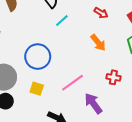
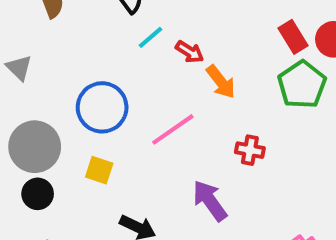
red arrow: (101, 13) -> (190, 52), moved
pink line: (73, 83) -> (173, 129), moved

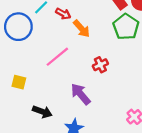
blue circle: (102, 107) -> (18, 27), moved
red cross: (250, 150) -> (100, 65), turned -32

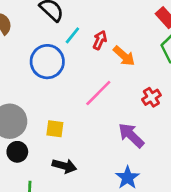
red arrow: (63, 14) -> (100, 40), turned -88
black arrow: (42, 112) -> (64, 166), moved

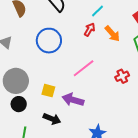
cyan line: (72, 35) -> (97, 11), moved
orange arrow: (124, 56) -> (112, 34), moved
purple arrow: (131, 135) -> (73, 100), moved, turned -35

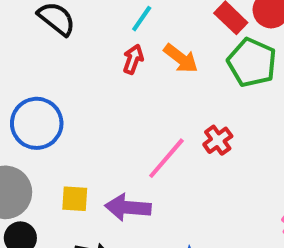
blue circle: (49, 41) -> (37, 123), moved
pink line: (84, 68) -> (166, 158), moved

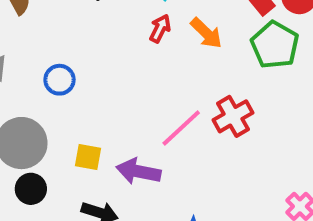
blue circle: (37, 123) -> (60, 80), size x0.6
red cross: (218, 140) -> (233, 116), size x1.4

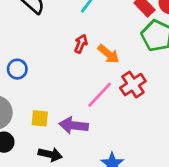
red arrow: (160, 28) -> (81, 44), moved
orange arrow: (206, 33) -> (108, 54), moved

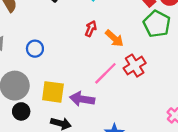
yellow square: (40, 118) -> (53, 92), size x1.5

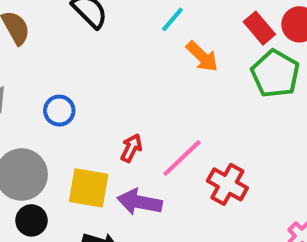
red arrow: (91, 29) -> (131, 148), moved
orange arrow: (114, 38) -> (202, 56), moved
red cross: (135, 66) -> (227, 184), moved, turned -30

